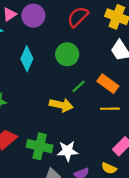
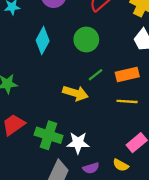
orange rectangle: (108, 84) -> (127, 74), turned -54

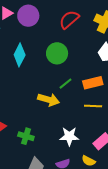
green cross: (49, 135) -> (26, 136), size x0.7
white star: (78, 143) -> (69, 136), moved

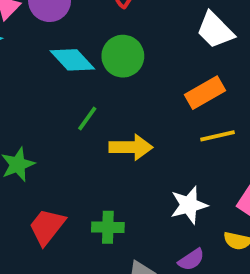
cyan diamond: (20, 55) -> (72, 60), moved, turned -55
green line: (66, 84) -> (87, 118), moved

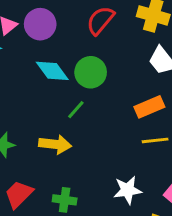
green line: (87, 118) -> (76, 110), moved
yellow arrow: (131, 147) -> (55, 144), moved

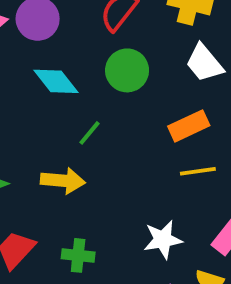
green circle: (91, 72) -> (127, 70), moved

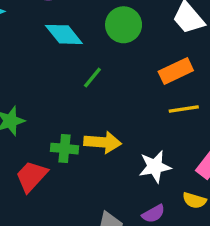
yellow arrow: (63, 181) -> (103, 142), moved
green cross: (78, 255) -> (64, 149), moved

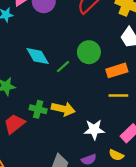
green circle: (124, 25) -> (89, 52), moved
cyan diamond: (64, 34) -> (38, 56), moved

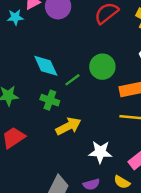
green cross: (38, 109) -> (50, 100), moved
yellow arrow: (63, 109) -> (68, 126), turned -45

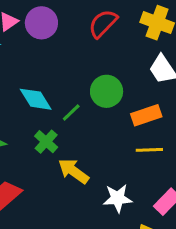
green cross: (50, 100) -> (46, 142), turned 30
yellow arrow: (68, 126) -> (74, 171), turned -110

